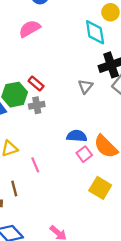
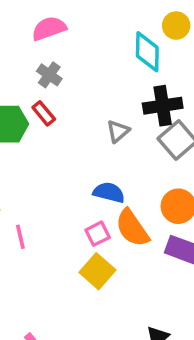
gray cross: (37, 105) -> (49, 75), moved, turned 35
blue semicircle: (77, 136) -> (109, 192), moved
yellow square: (100, 188) -> (97, 271), moved

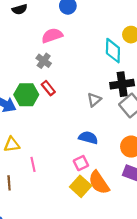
gray cross: (49, 75) -> (44, 61), moved
orange semicircle: (132, 228) -> (99, 183), moved

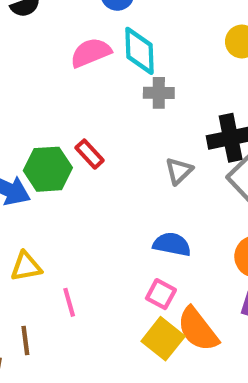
cyan diamond: (113, 51) -> (139, 51), moved
gray cross: (44, 61) -> (159, 93), moved, turned -32
pink square: (81, 163) -> (161, 294), turned -32

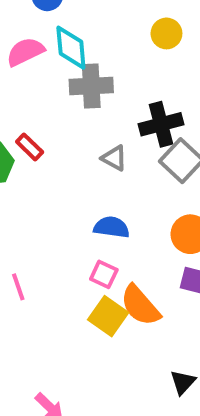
gray cross: (159, 93) -> (91, 86), size x1.5
gray triangle: (179, 171) -> (114, 158), turned -44

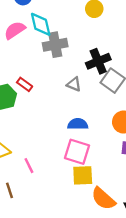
pink square: (104, 274) -> (77, 152), size x1.6
orange semicircle: (140, 305) -> (103, 199), moved
yellow square: (108, 316) -> (83, 175), turned -30

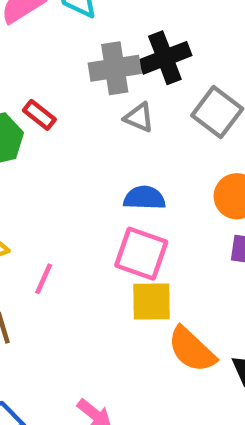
gray cross: (55, 45) -> (115, 68), moved
black cross: (98, 61) -> (165, 58), moved
pink line: (29, 166) -> (44, 279), turned 49

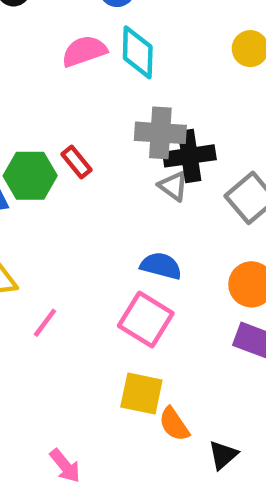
black cross: (165, 58) -> (189, 156), moved
yellow square: (151, 301) -> (141, 394), moved
orange semicircle: (192, 350) -> (174, 424), size x0.7

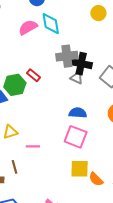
black cross: (189, 156) -> (81, 64), turned 30
pink line: (45, 323) -> (33, 146), turned 64

